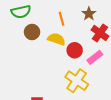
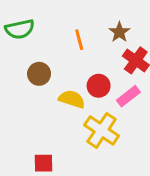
brown circle: (32, 32) -> (39, 74), moved
yellow semicircle: (56, 39) -> (72, 99), moved

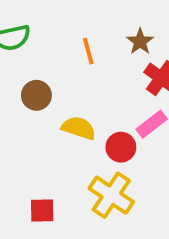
red circle: (99, 86) -> (121, 147), moved
yellow cross: (102, 130) -> (111, 195), moved

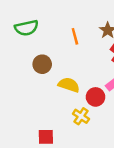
yellow cross: (111, 195) -> (81, 116), moved, size x0.6

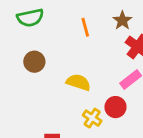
brown circle: (42, 64) -> (34, 62), moved
red circle: (96, 97) -> (116, 107), moved

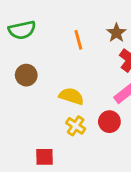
yellow cross: (92, 118) -> (76, 126), moved

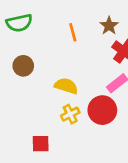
red circle: (109, 122) -> (102, 110), size x1.4
yellow cross: (76, 126) -> (70, 114), turned 30

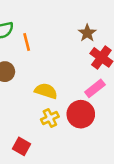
orange line: (73, 32) -> (27, 42), moved
red square: (41, 144) -> (22, 146), turned 30

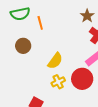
yellow semicircle: (46, 91) -> (55, 61), turned 108

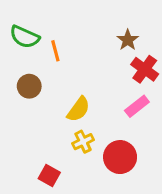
green semicircle: (20, 14) -> (25, 37), turned 36
red circle: (82, 79) -> (120, 157), moved

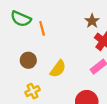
brown circle: (29, 86) -> (28, 60), moved
yellow cross: (83, 142) -> (33, 91), moved

